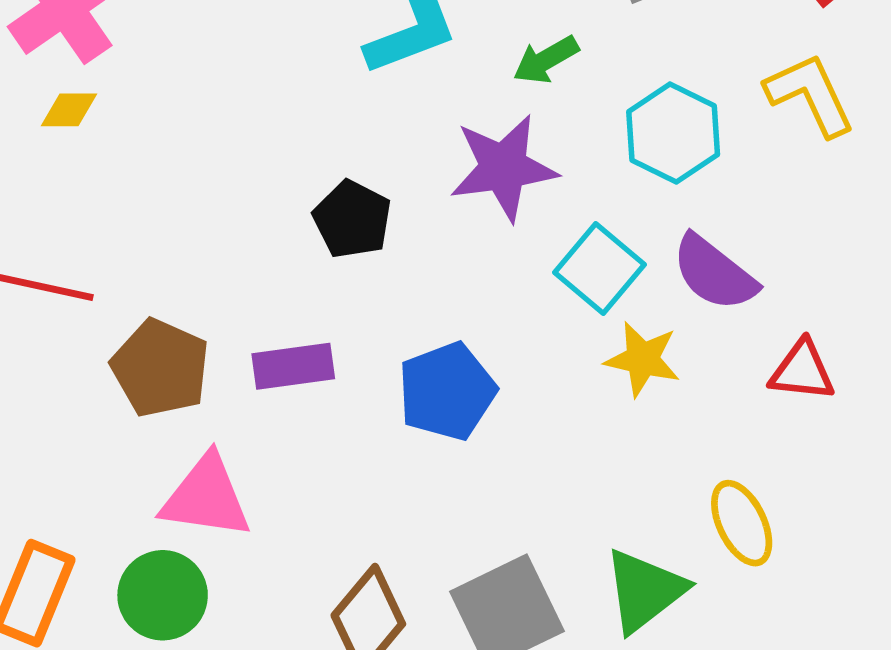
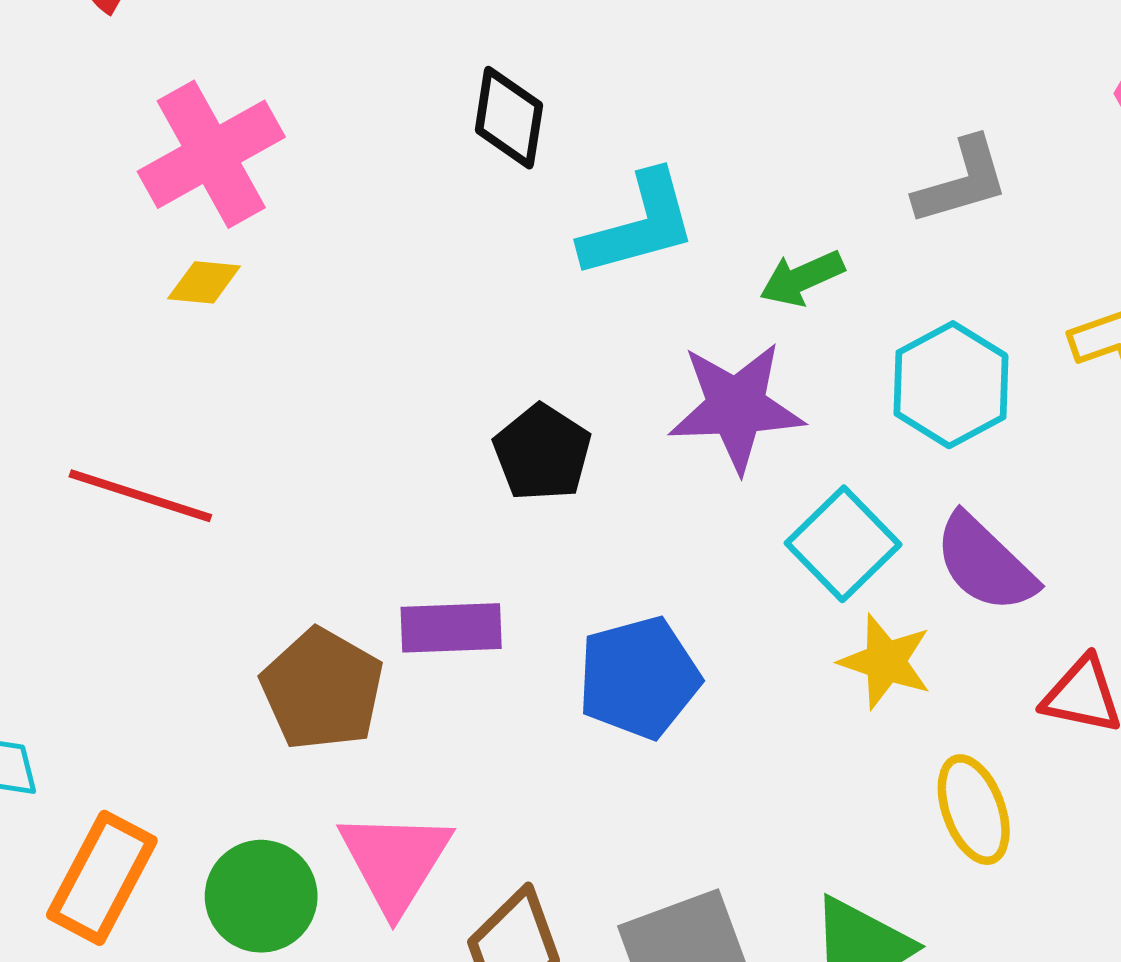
brown pentagon: (160, 368) -> (322, 689), moved
pink triangle: (206, 497) -> (395, 861), moved, turned 48
yellow ellipse: (742, 523) -> (974, 810), moved

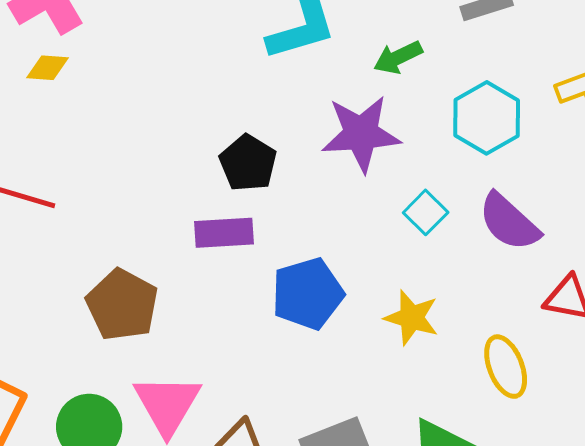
cyan square: (843, 544) -> (426, 212), size x0.7
purple rectangle: (451, 628) -> (224, 233), moved
yellow star: (885, 662) -> (412, 318), moved

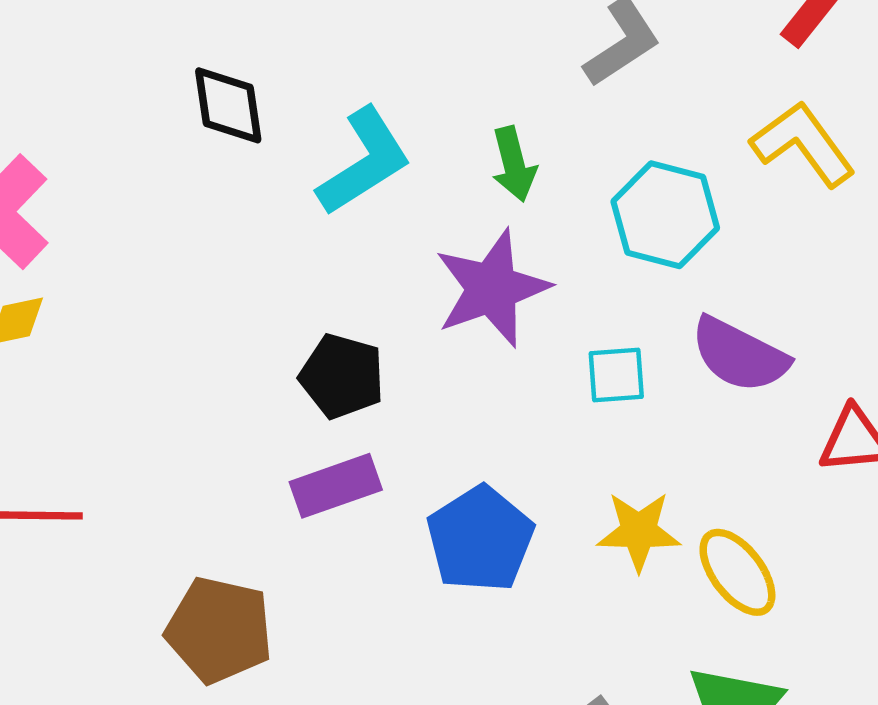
green arrow: (398, 57) -> (514, 164), turned -63
cyan square: (426, 212) -> (616, 375), turned -33
yellow ellipse: (506, 367) -> (737, 572), moved

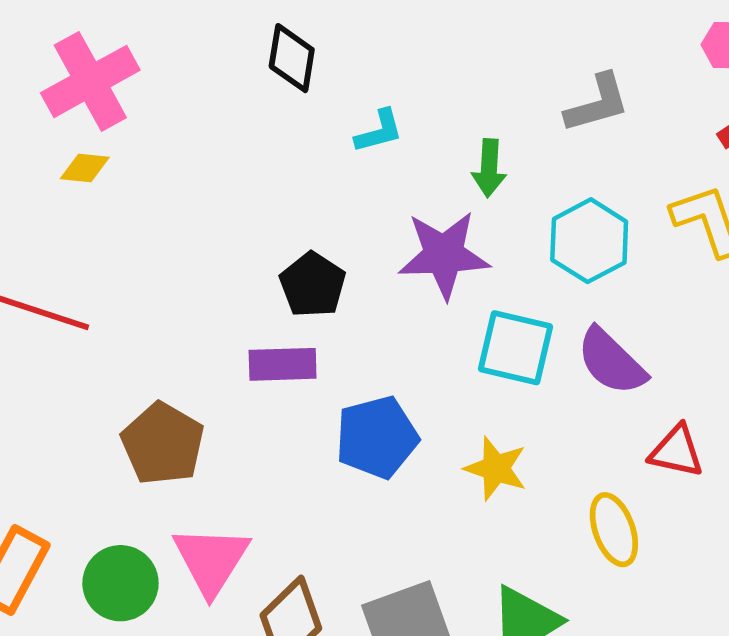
cyan L-shape: (364, 162) -> (379, 131), size x0.6
cyan square: (616, 375) -> (516, 348), size x1.6
yellow ellipse: (737, 572) -> (614, 530), moved

